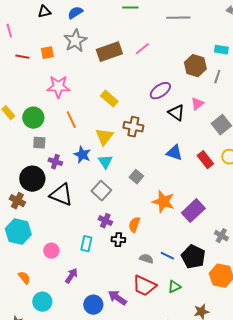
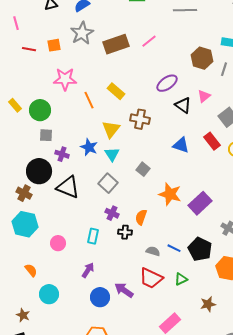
orange line: (71, 120) -> (89, 100), moved
red rectangle: (205, 160) -> (212, 141), moved
purple arrow: (71, 276) -> (88, 270), moved

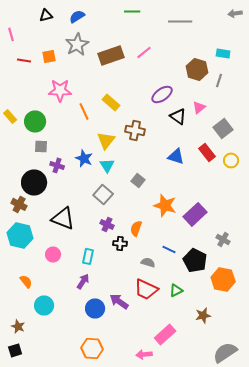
black triangle: (68, 187) -> (63, 218), moved
cyan rectangle: (93, 236) -> (88, 256), moved
blue line: (174, 248) -> (169, 249), moved

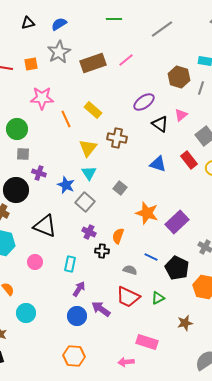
gray line: (180, 21) -> (162, 29), turned -35
blue star: (84, 158) -> (66, 185), moved
purple arrow: (83, 281) -> (79, 289), moved
pink rectangle: (165, 334) -> (147, 342), turned 60

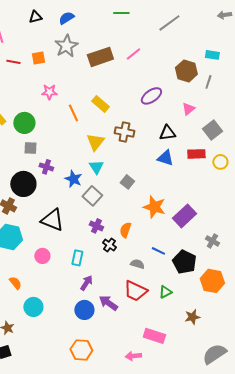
pink star: (42, 98) -> (49, 92), size x0.7
black triangle: (160, 124) -> (167, 133), moved, turned -42
red rectangle: (189, 160) -> (196, 154), turned -54
black cross: (102, 251) -> (109, 245), turned 32

